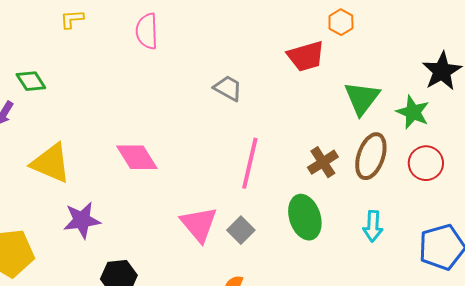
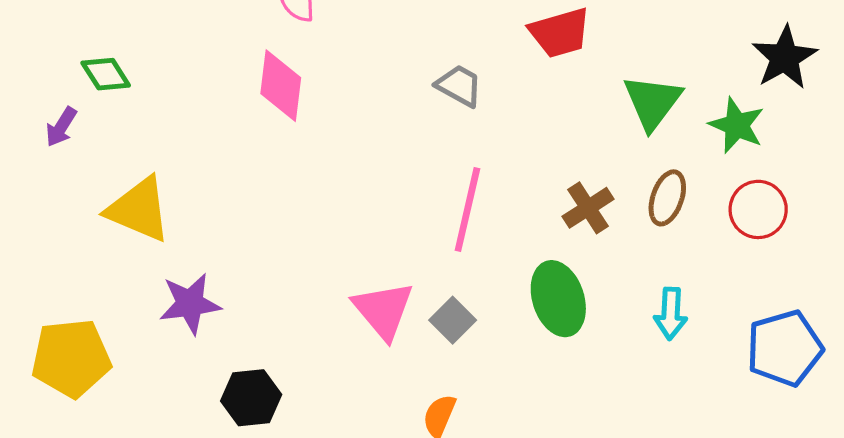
gray trapezoid: (228, 88) -> (459, 86), moved
brown ellipse: (371, 156) -> (667, 198), size x0.7
pink diamond: (137, 157) -> (281, 86), moved, turned 39

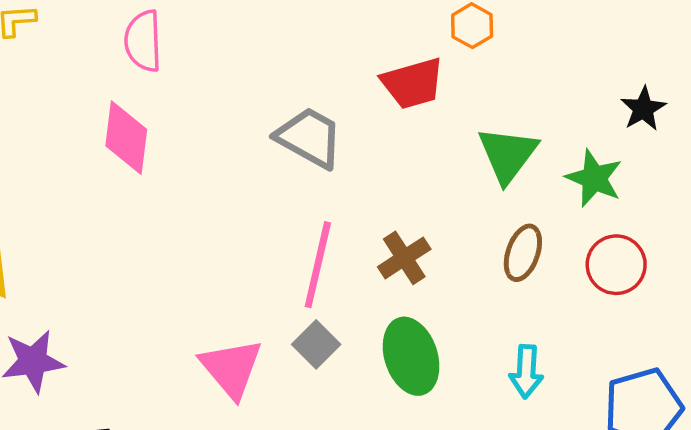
black star: (785, 58) -> (643, 109), size x0.7
gray trapezoid: (459, 86) -> (309, 138), size x1.4
brown cross: (588, 208) -> (404, 258), moved
gray square: (453, 320) -> (316, 344), moved

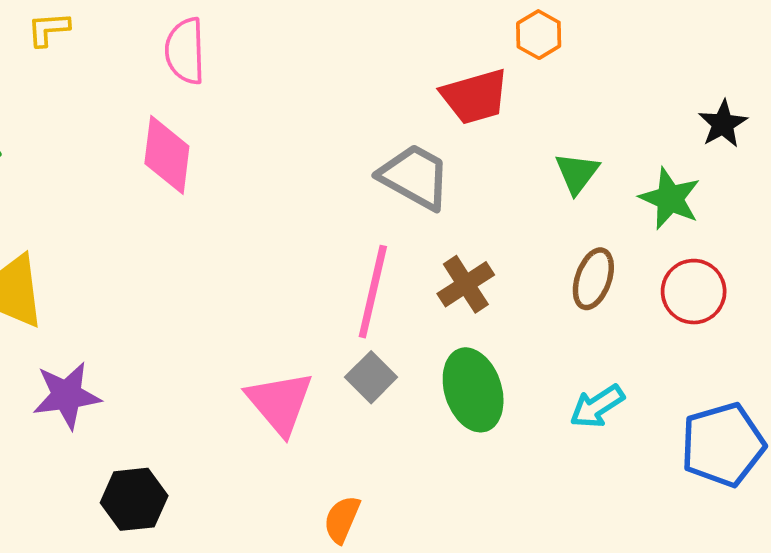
gray trapezoid: (309, 138) -> (415, 177), moved
green triangle: (508, 155) -> (577, 173), size x0.7
cyan arrow: (526, 372) -> (597, 406), turned 54

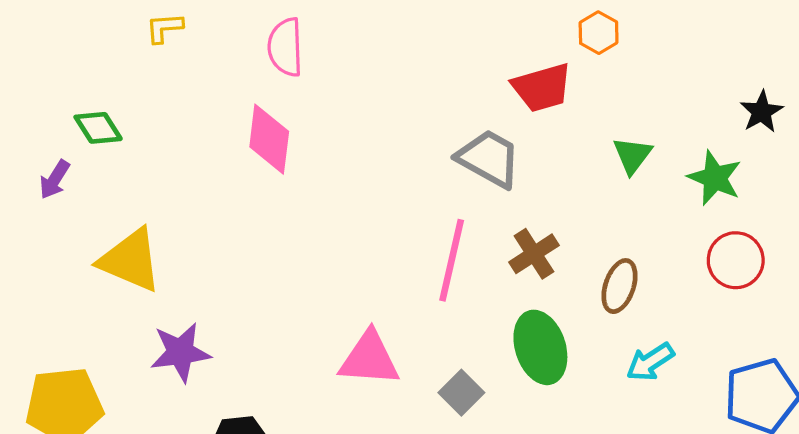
brown ellipse: (593, 279) -> (619, 286), moved
gray square: (371, 377) -> (461, 393), moved
pink triangle: (280, 403) -> (369, 359), turned -46

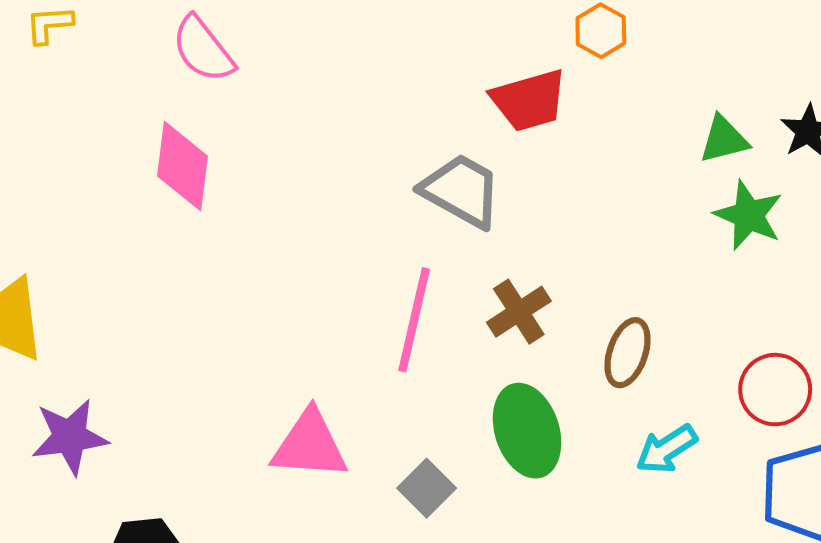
pink semicircle: (285, 47) -> (203, 49), turned -36
green triangle: (632, 155) -> (724, 139), moved, turned 39
red circle: (736, 260) -> (775, 390), moved

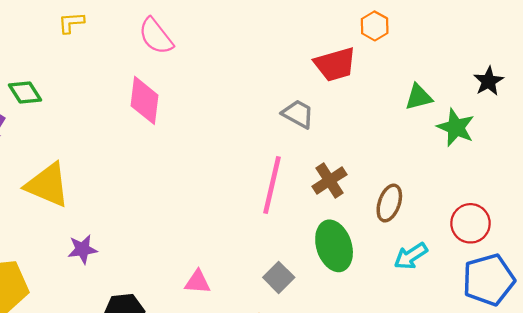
green triangle: (724, 139) -> (419, 97), moved
gray trapezoid: (461, 191) -> (298, 114), size x0.7
purple star: (70, 437) -> (82, 249), size x0.7
pink triangle: (310, 445) -> (198, 282), moved, size x0.6

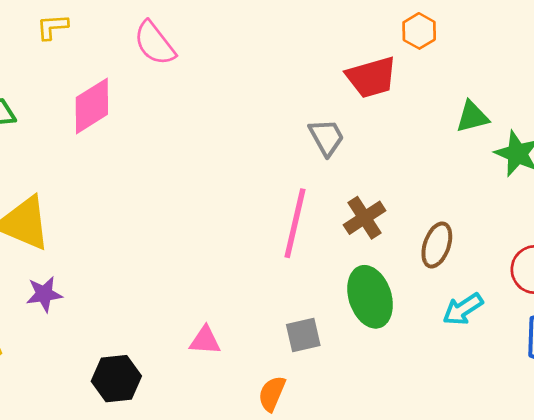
pink diamond: (145, 100) -> (92, 106), moved, turned 51
gray trapezoid: (298, 114) -> (326, 137), turned 32
purple star: (82, 249) -> (44, 294), moved
gray square: (279, 277) -> (303, 335), turned 32

